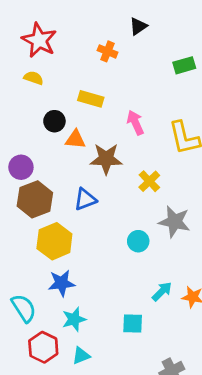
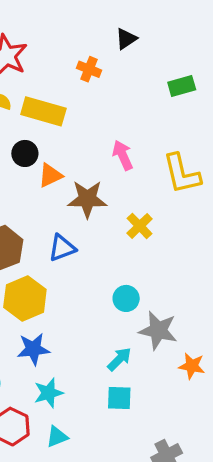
yellow rectangle: (91, 99) -> (43, 111), moved, size x1.4
orange triangle: (75, 139) -> (50, 175), turned -30
gray star: (174, 222) -> (158, 331), moved
cyan arrow: (162, 291) -> (119, 359), moved

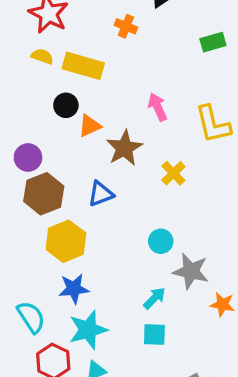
brown star: (87, 199) -> (124, 148), turned -30
cyan star: (49, 393) -> (88, 330), size x1.4

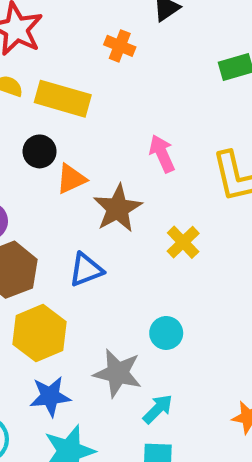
gray star: (191, 271) -> (118, 373), moved

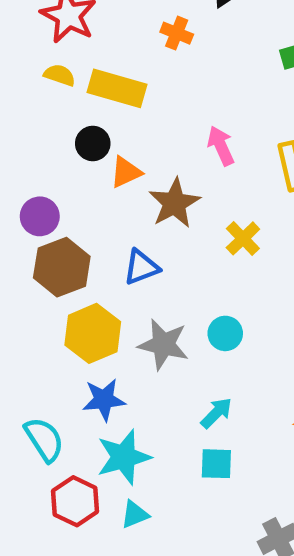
gray star: (118, 373) -> (163, 344), moved

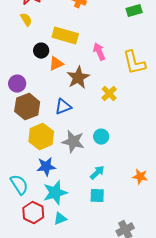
yellow semicircle: (60, 75) -> (26, 20), turned 40
yellow rectangle: (117, 88) -> (65, 36), moved

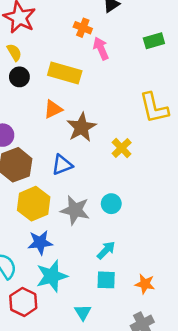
black circle: (41, 51) -> (19, 77), moved
pink arrow: (99, 52) -> (101, 48), moved
orange star: (140, 177) -> (145, 284), moved
cyan triangle: (60, 219) -> (83, 312), moved, turned -40

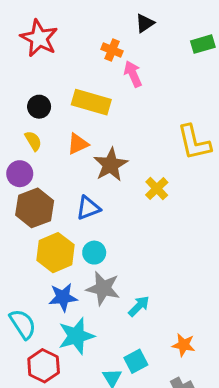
green rectangle: (154, 41) -> (203, 44), moved
yellow semicircle: (14, 52) -> (33, 141), moved
cyan circle: (111, 204) -> (94, 253), moved
gray star: (75, 210) -> (103, 288), moved
cyan square: (106, 280) -> (136, 361), moved, turned -30

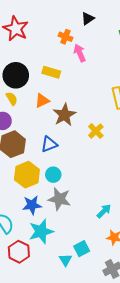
yellow rectangle: (91, 102) -> (51, 72), size x0.7
black circle: (39, 107) -> (16, 75), size x1.6
cyan arrow: (139, 306) -> (104, 211), moved

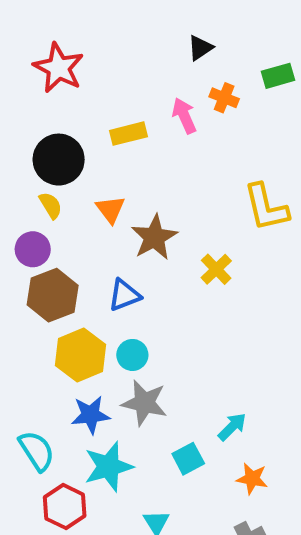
orange cross: (65, 37) -> (224, 98), moved
yellow rectangle: (51, 72) -> (128, 134), moved, turned -30
orange triangle: (42, 101) -> (110, 209), turned -42
cyan square: (82, 249) -> (188, 459), moved

